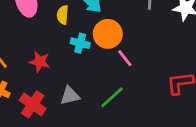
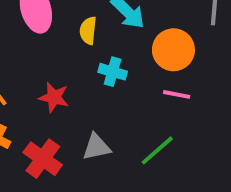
orange circle: (108, 34) -> (173, 50), moved
pink line: (125, 58) -> (177, 94), turned -42

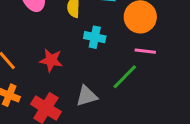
green line: (157, 150) -> (125, 77), moved

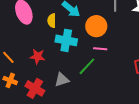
cyan cross: (95, 37) -> (66, 40), size x1.5

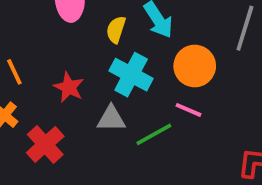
gray triangle: (62, 80) -> (111, 119), moved

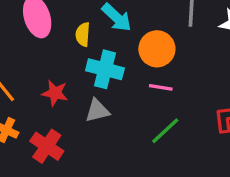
green line: (154, 134) -> (165, 131), moved

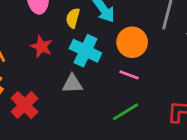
red star: (55, 93) -> (42, 47), moved

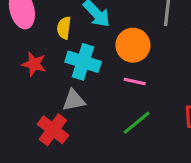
red cross: (25, 105) -> (53, 130), moved

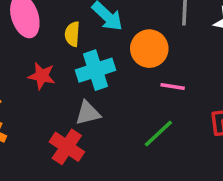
cyan cross: (83, 62) -> (95, 70), turned -32
pink line: (135, 82) -> (173, 86), moved

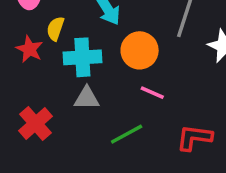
yellow semicircle: (72, 34) -> (55, 29), moved
gray triangle: (88, 113) -> (87, 98), moved

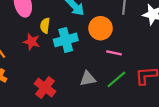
gray triangle: (87, 98) -> (88, 79), moved
green line: (127, 134) -> (116, 79), moved

